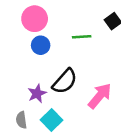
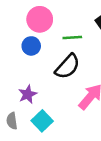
pink circle: (35, 19) -> (40, 19), moved
black semicircle: (65, 81) -> (67, 66), moved

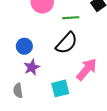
blue circle: (31, 46) -> (24, 46), moved
cyan square: (42, 121) -> (60, 88), moved, turned 30

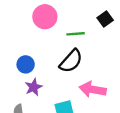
pink arrow: (87, 69) -> (93, 89), turned -120

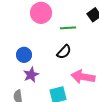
black semicircle: (71, 61) -> (64, 52), size x0.7

